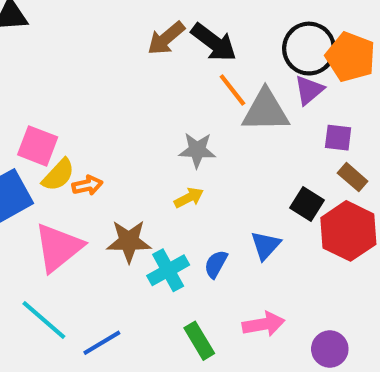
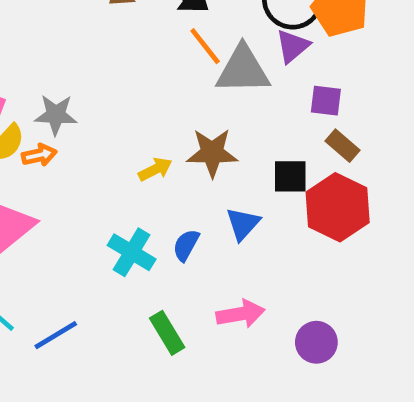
gray star: (197, 150) -> (56, 115), moved
black square: (307, 204) -> (290, 176), turned -32
brown star: (129, 241) -> (212, 153), moved
cyan cross: (168, 270) -> (132, 252), turned -30

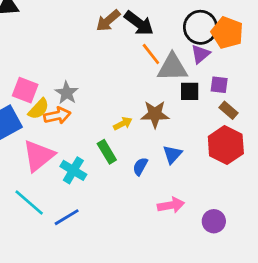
gray star: (56, 115) -> (67, 93), turned 30
orange arrow: (39, 155) -> (57, 116), size x1.4
black square: (290, 176) -> (190, 91), moved
cyan cross: (132, 252) -> (73, 170), moved
green rectangle: (167, 333) -> (107, 152), moved

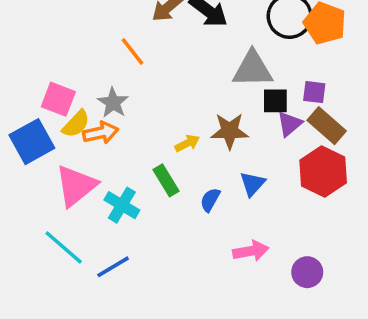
orange line: (151, 54) -> (132, 51), moved
purple triangle: (200, 54) -> (290, 124), moved
brown rectangle: (229, 110) -> (327, 126), size x1.5

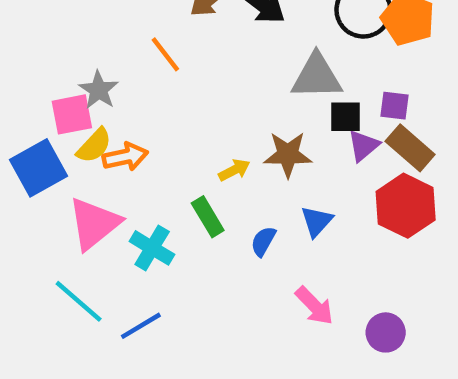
pink square: (58, 99) -> (72, 114), turned -32
gray star: (113, 103) -> (99, 90), moved
pink arrow: (251, 251) -> (314, 306), turned 56

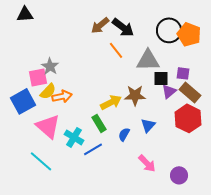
orange line: (165, 54) -> (116, 50), moved
yellow arrow: (234, 170) -> (111, 102), size x1.5
pink triangle: (94, 223) -> (48, 126), turned -40
blue line: (141, 326) -> (93, 149), moved

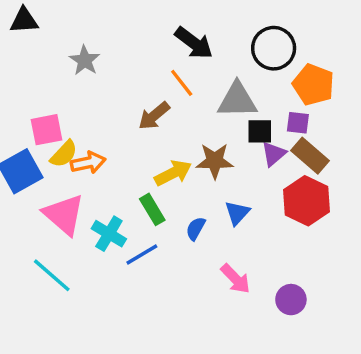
brown arrow: (100, 25) -> (154, 116), moved
orange pentagon: (189, 34) -> (313, 85), moved
gray star: (50, 66) -> (85, 60), moved

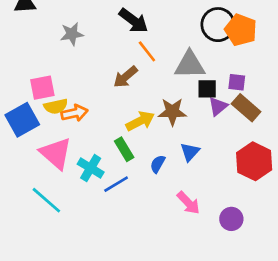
black arrow: (194, 43) -> (133, 21), moved
gray star: (85, 60) -> (72, 34), turned 30
orange pentagon: (313, 85) -> (241, 30), moved
yellow semicircle: (64, 154) -> (56, 106), turned 35
red hexagon: (307, 201) -> (254, 161), moved

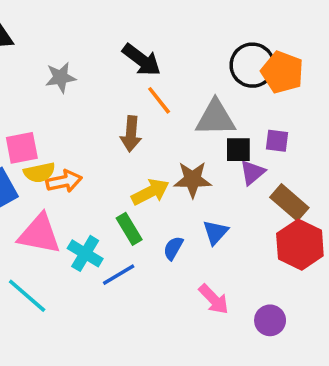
brown arrow: (125, 77) -> (131, 134), turned -45
brown rectangle: (246, 108) -> (289, 202), moved
pink triangle: (56, 153) -> (39, 234), turned -30

